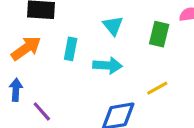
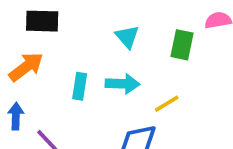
cyan rectangle: (71, 49) -> (80, 86), moved
yellow line: (157, 88) -> (167, 104), moved

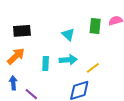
green rectangle: (182, 45) -> (95, 26), moved

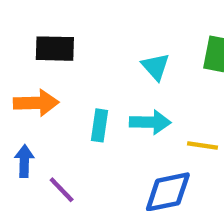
orange arrow: (16, 56) -> (36, 103), turned 36
yellow line: (93, 68) -> (203, 145), turned 40

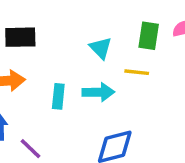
yellow line: (203, 145) -> (137, 72), moved

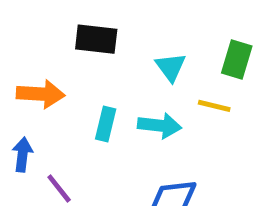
black rectangle: (20, 37) -> (96, 39), moved

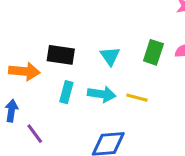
black rectangle: (96, 39) -> (61, 55), moved
yellow line: (214, 106) -> (137, 98), moved

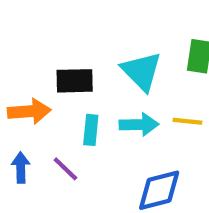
cyan triangle: (110, 56) -> (141, 71), size x1.5
purple line: (35, 134) -> (65, 169), moved

